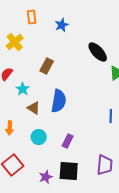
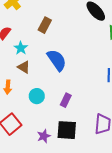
blue semicircle: (59, 101) -> (57, 60), turned -45
brown triangle: (34, 108) -> (24, 67), moved

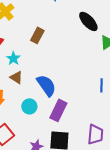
blue semicircle: (57, 60) -> (46, 85), moved
purple rectangle: (66, 100) -> (58, 110), size x1.5

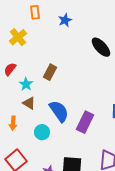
brown rectangle: (37, 35) -> (50, 72), moved
purple rectangle: (58, 110) -> (85, 122), moved

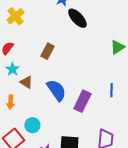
black ellipse: (101, 47) -> (77, 18), moved
cyan star: (26, 84) -> (12, 69), moved
cyan circle: (42, 132) -> (32, 125), moved

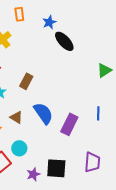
brown rectangle: (47, 51) -> (26, 81), moved
brown triangle: (26, 82) -> (16, 117), moved

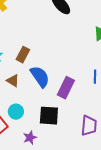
brown rectangle: (26, 81) -> (23, 55), moved
black square: (56, 168) -> (49, 116), moved

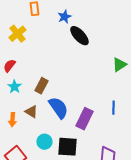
cyan circle: (16, 112) -> (44, 142), moved

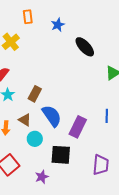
black ellipse: (79, 36) -> (85, 47), moved
cyan circle: (44, 142) -> (35, 139), moved

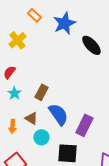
orange rectangle: (28, 17) -> (34, 15), turned -40
blue star: (58, 25) -> (64, 23), size x1.6

